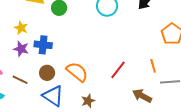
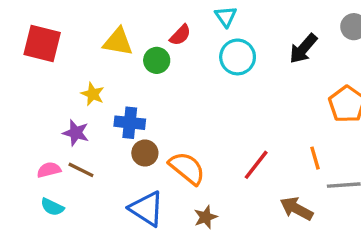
purple star: (21, 49) -> (76, 133), moved
brown circle: (47, 73) -> (145, 153), moved
brown line: (20, 80) -> (81, 170), moved

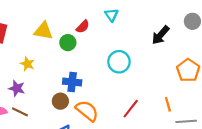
cyan circle: (238, 57) -> (119, 62), moved
blue cross: (130, 123) -> (72, 82), moved

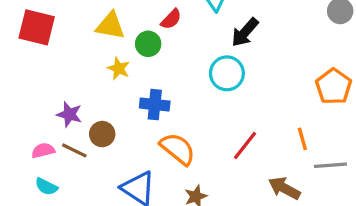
black arrow: (160, 35) -> (245, 32), moved
yellow star: (27, 64) -> (119, 68), moved
brown circle: (60, 101) -> (102, 134), moved

